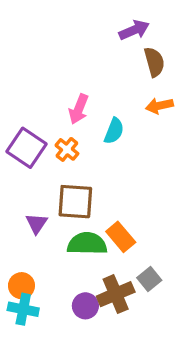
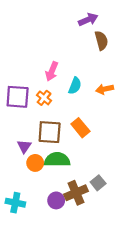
orange arrow: (159, 106) -> (105, 89), moved
purple square: (27, 148) -> (18, 97), turned -30
orange rectangle: (121, 237) -> (80, 128), moved
orange circle: (21, 286) -> (35, 163), moved

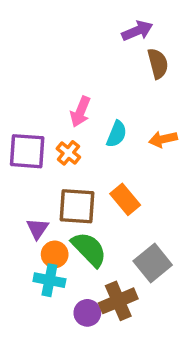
green semicircle: (57, 160) -> (89, 249), turned 45
gray square: (98, 183) -> (153, 263), moved, size x1.5
cyan cross: (15, 203) -> (49, 280), moved

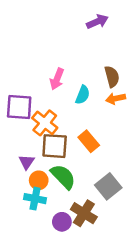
brown semicircle: (158, 63) -> (112, 77), moved
orange cross: (68, 153) -> (45, 123), moved, size x1.5
brown cross: (118, 301) -> (84, 213), turned -35

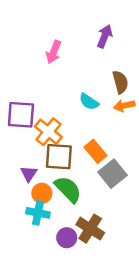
purple arrow: (97, 22) -> (105, 36), moved, turned -45
pink arrow: (57, 79) -> (54, 52), moved
cyan semicircle: (83, 95) -> (89, 102), turned 102
gray square: (108, 186) -> (112, 174), moved

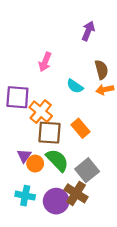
pink arrow: (54, 52) -> (45, 62), moved
purple triangle: (29, 174) -> (24, 156), moved
gray square: (112, 174) -> (87, 170), moved
cyan cross: (38, 213) -> (25, 196), moved
purple circle: (67, 238) -> (56, 201), size x1.5

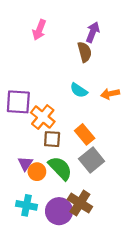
pink arrow: (45, 62) -> (39, 30), moved
brown semicircle: (101, 70) -> (85, 52), moved
brown square: (50, 133) -> (52, 139), size x0.7
gray square: (87, 170) -> (92, 160), moved

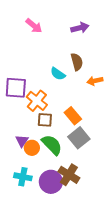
pink arrow: (39, 30) -> (34, 26), turned -72
purple arrow: (93, 32) -> (80, 28), turned 54
brown semicircle: (85, 52) -> (77, 62), moved
cyan semicircle: (79, 90) -> (58, 74), moved

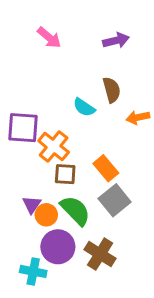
cyan cross: (23, 177) -> (33, 271), moved
purple circle: (51, 182) -> (58, 247), moved

